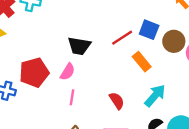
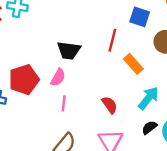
blue square: (149, 30) -> (140, 17), moved
red line: (122, 38) -> (112, 40), turned -40

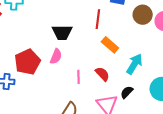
orange rectangle: (133, 64) -> (110, 45), moved
pink line: (64, 103) -> (79, 77), moved
black semicircle: (149, 128) -> (127, 92), moved

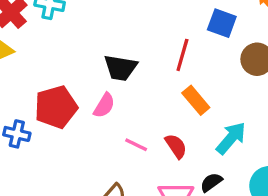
pink line: (79, 77) -> (136, 145), turned -72

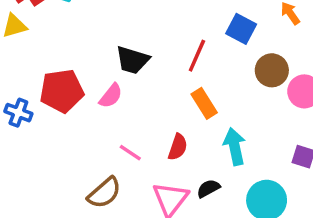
cyan arrow: (231, 138) -> (235, 146), turned -60
pink line: (136, 145) -> (130, 153), moved
red semicircle: (176, 146) -> (178, 147), turned 45

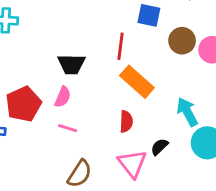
orange rectangle: (204, 103) -> (137, 82), size x1.4
cyan arrow: (235, 146) -> (187, 112), moved
pink line: (130, 153) -> (68, 128), moved

